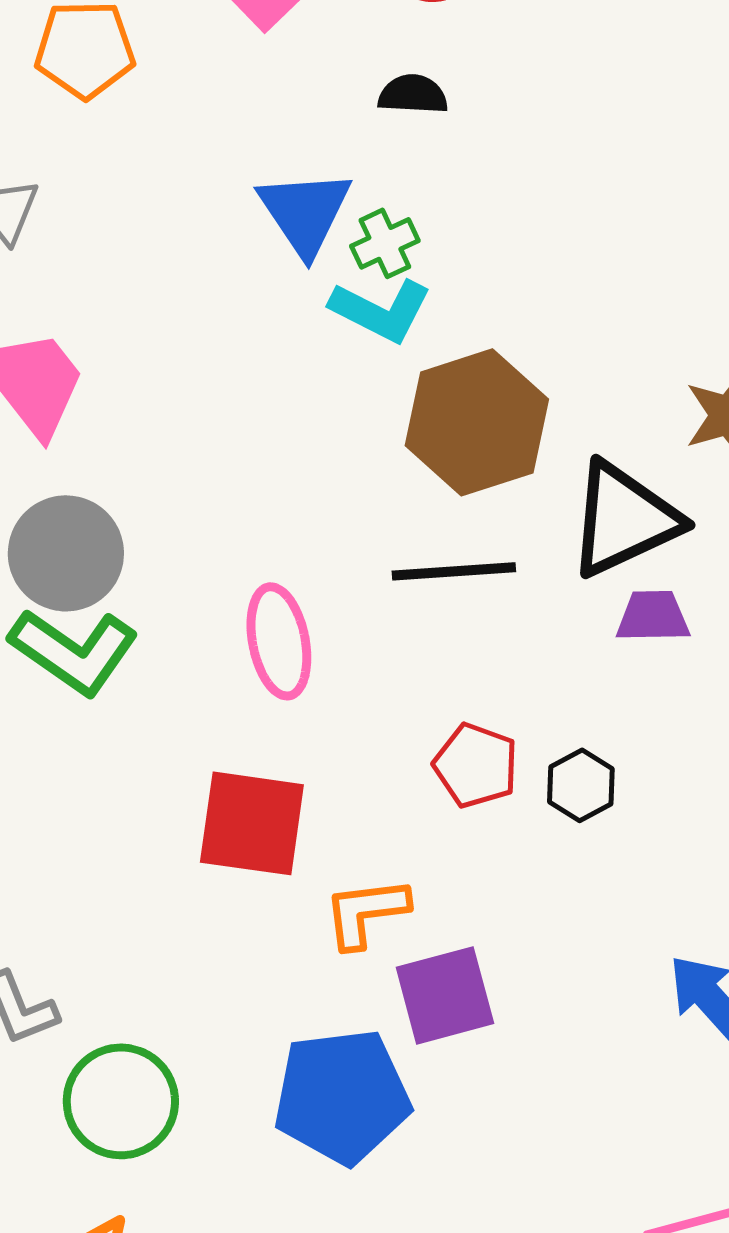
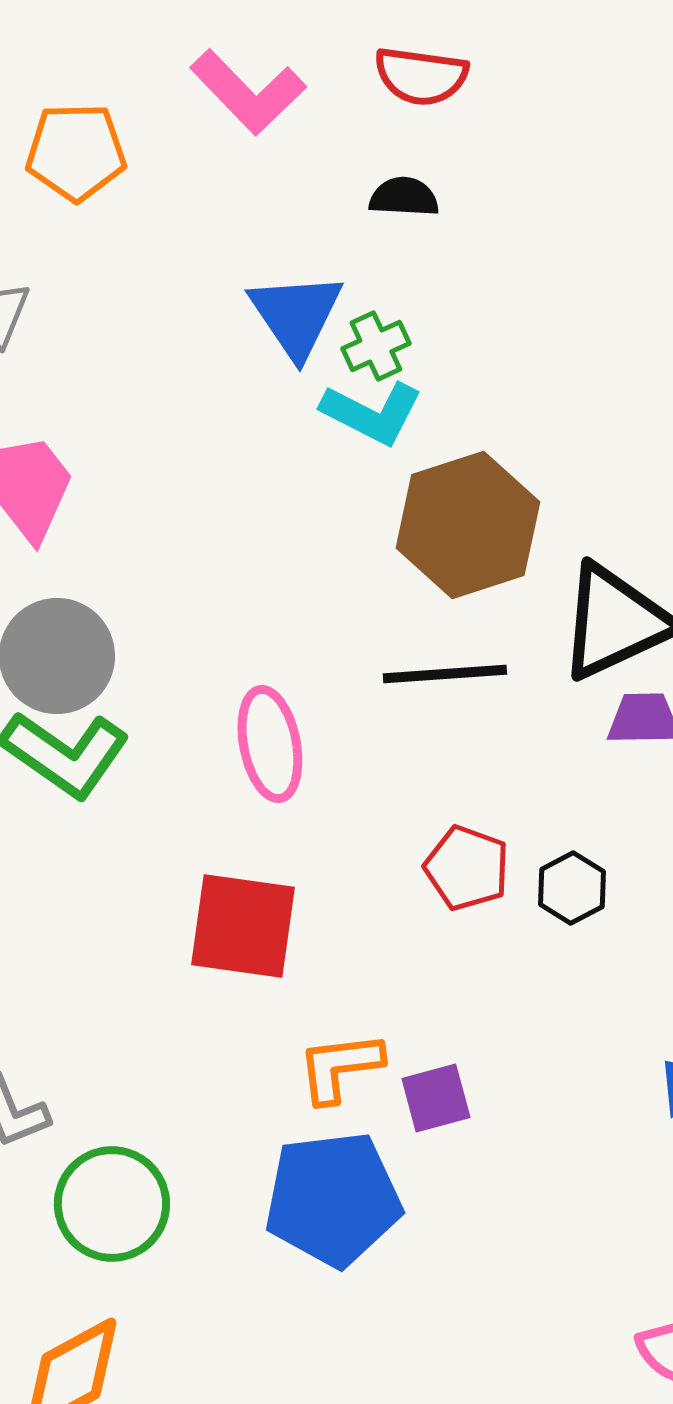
orange L-shape: (366, 912) -> (340, 1067), moved
purple square: (445, 995) -> (436, 1098), size x0.7

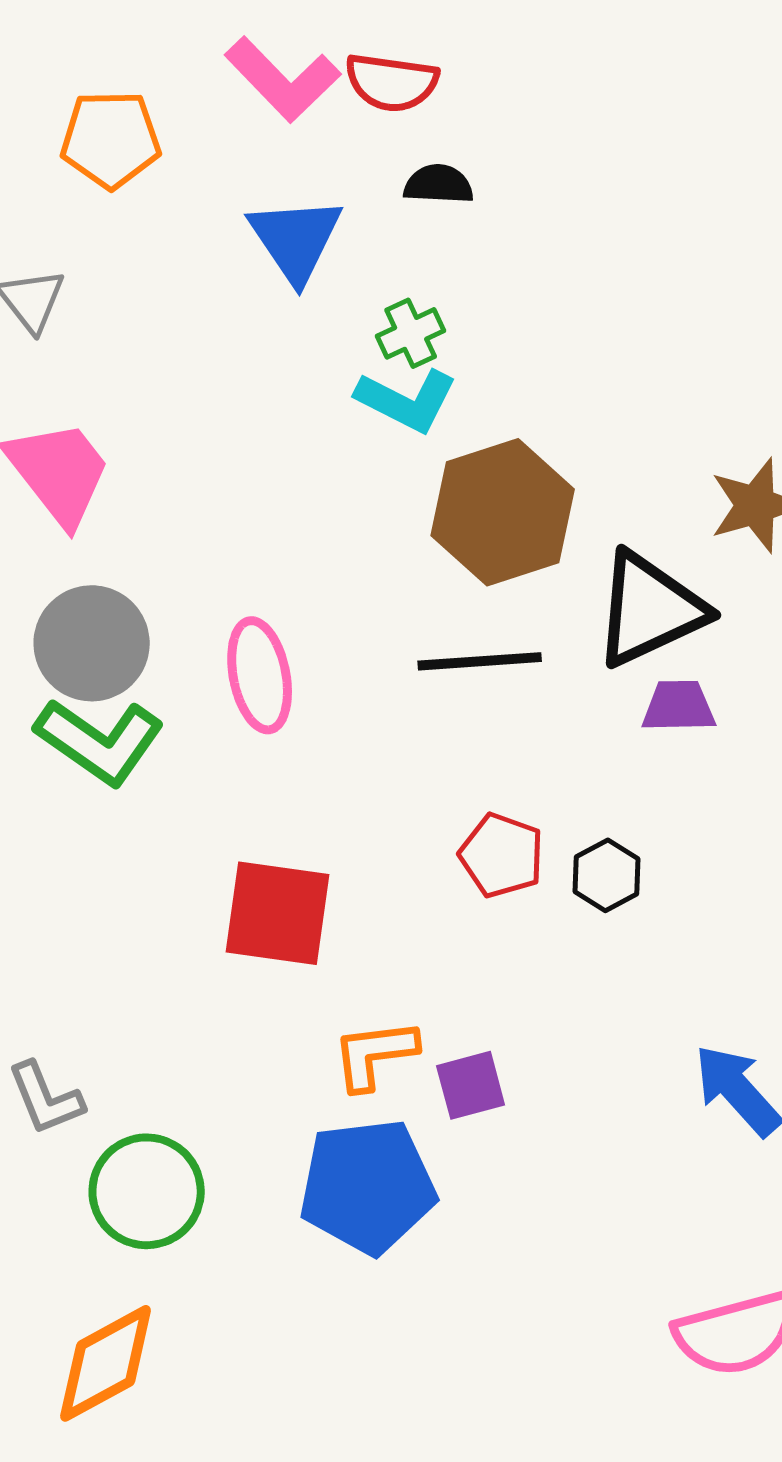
red semicircle: (421, 76) -> (392, 82), moved
blue triangle: (296, 315) -> (296, 239), moved
pink ellipse: (270, 744) -> (260, 675), moved

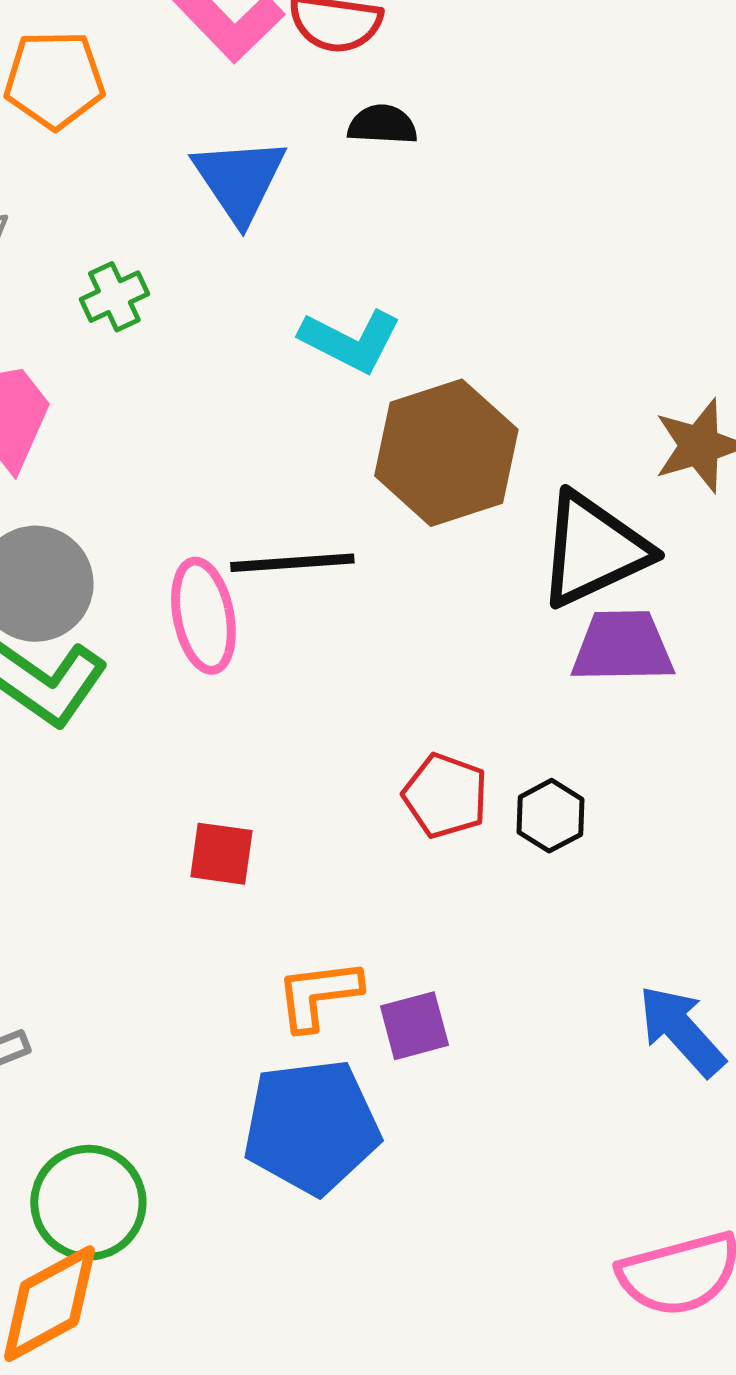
green cross: (411, 333) -> (114, 297), moved
black line: (480, 661) -> (292, 563), moved
purple trapezoid: (679, 706) -> (622, 647), size x1.4
red square: (278, 913) -> (221, 854), size x0.6
green circle: (147, 1191) -> (88, 1203), moved

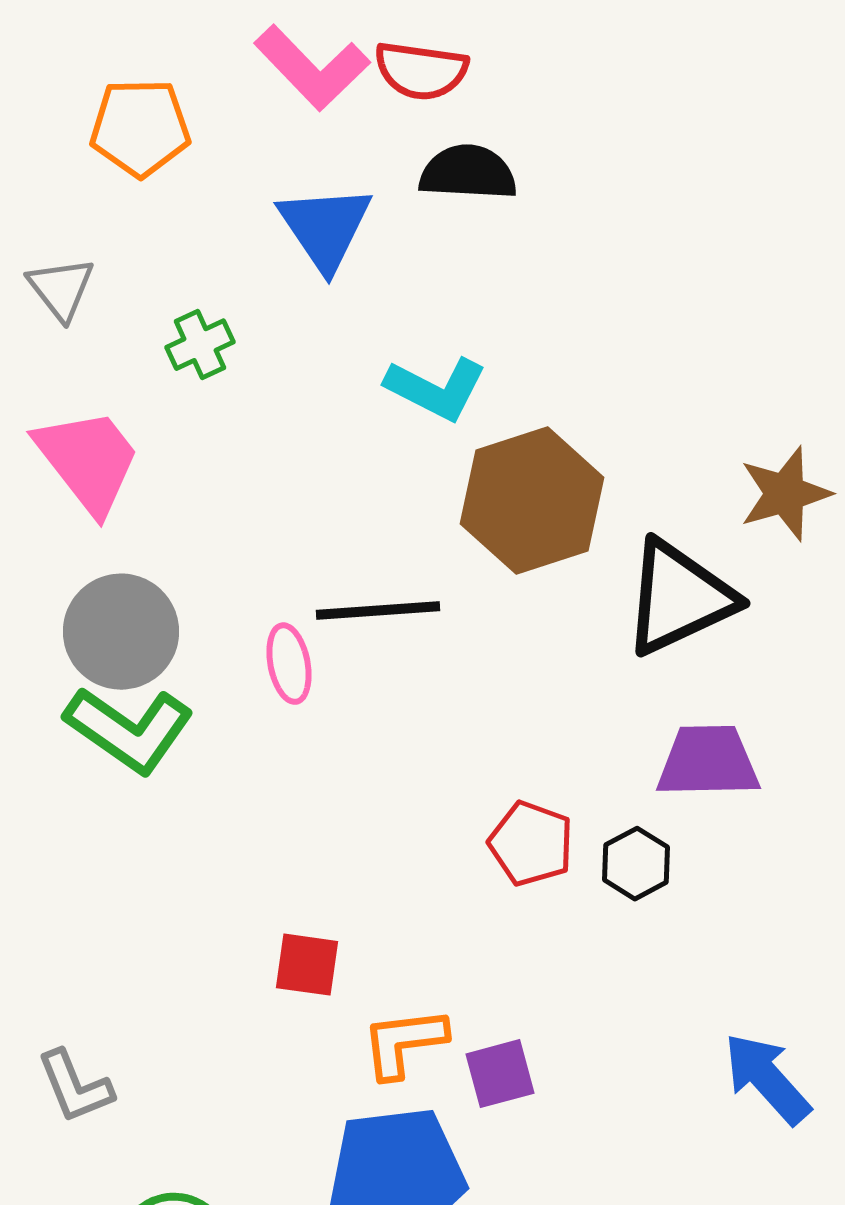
black semicircle: (382, 125) -> (468, 173), size x1.4
pink ellipse: (203, 616) -> (289, 664), size x0.7
purple trapezoid: (622, 647) -> (708, 762), moved
red square: (221, 854) -> (307, 965), moved

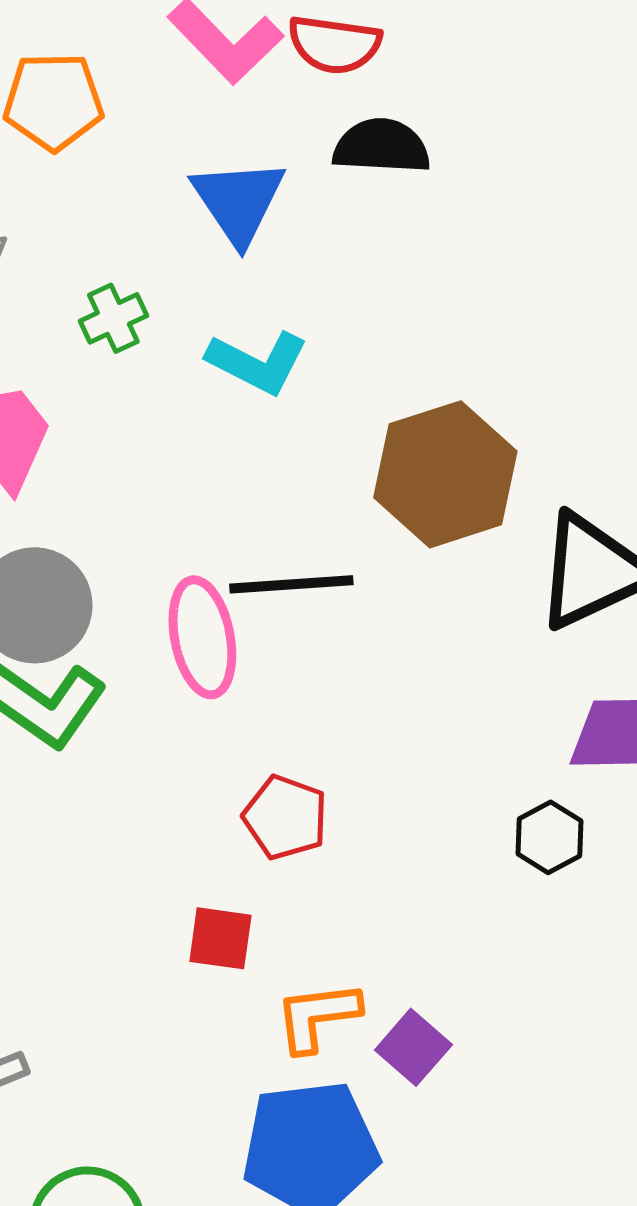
cyan L-shape: (436, 389) -> (257, 362), moved
pink ellipse: (289, 664) -> (202, 637), size x1.5
red pentagon: (531, 844) -> (285, 817), moved
purple square: (500, 1074) -> (413, 1047), turned -34

